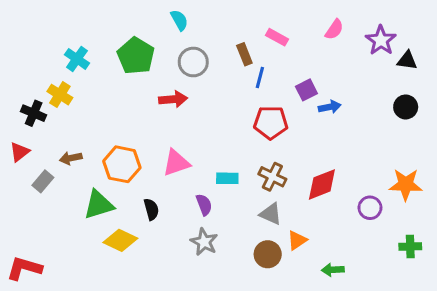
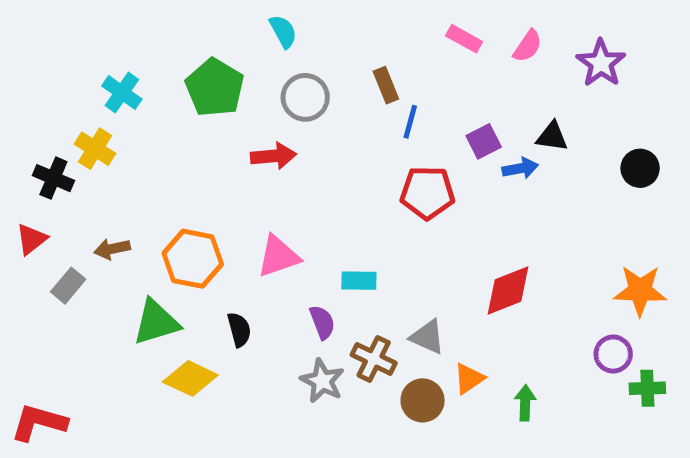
pink rectangle: (277, 37) -> (464, 39), moved
black triangle: (407, 60) -> (552, 136), moved
brown cross: (272, 177) -> (374, 359), moved
purple circle: (370, 208) -> (613, 354), moved
green arrow: (333, 270) -> (525, 403), moved, turned 95

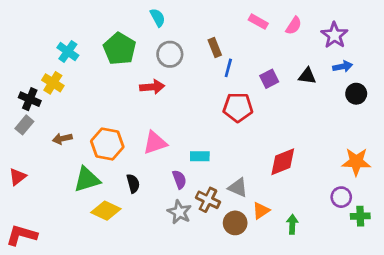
blue arrow: (520, 168) -> (343, 66), moved
red triangle: (31, 239) -> (17, 177), moved
gray rectangle: (68, 286) -> (24, 125), moved

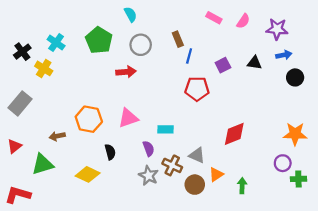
purple star: (334, 35) -> (277, 29), turned -30
black cross: (30, 99) -> (22, 52), moved, turned 30
gray rectangle: (24, 125) -> (20, 103), size x1.5
brown arrow: (62, 139) -> (57, 136), moved
green triangle: (87, 179) -> (43, 164), moved

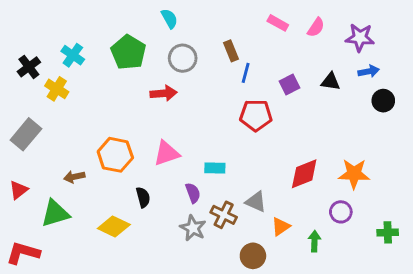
orange star: (295, 134) -> (354, 174), moved
purple circle: (283, 163) -> (341, 212), moved
brown circle: (195, 185) -> (253, 256), moved

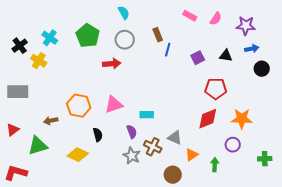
cyan semicircle: (169, 19) -> (124, 13), moved
red pentagon: (256, 115) -> (216, 89), moved
gray rectangle: (26, 134) -> (18, 92), turned 50

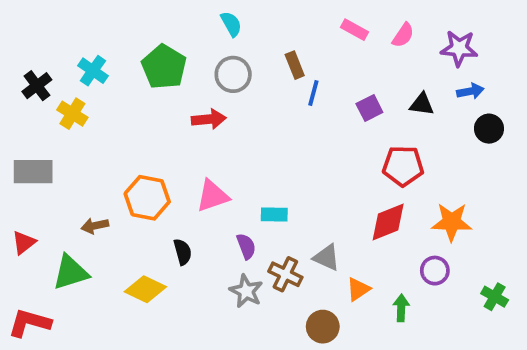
green cross: (265, 159) -> (495, 297), turned 32

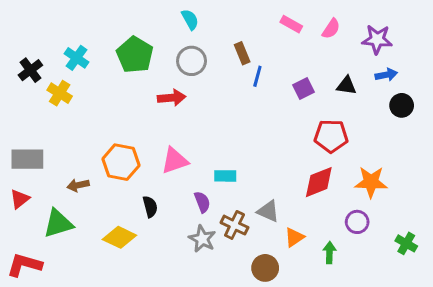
gray rectangle: (33, 172) -> (27, 159), moved

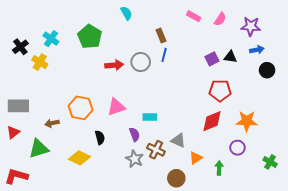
gray circle: (192, 61) -> (141, 62), moved
blue line: (257, 76) -> (164, 55), moved
purple square: (303, 89) -> (212, 59), moved

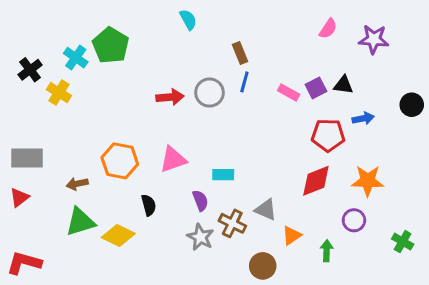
pink rectangle: (194, 16) -> (289, 93), moved
green pentagon: (90, 37) -> (111, 45), moved
blue arrow: (257, 50) -> (363, 118), moved
black circle: (267, 70) -> (412, 105), moved
green triangle: (39, 149) -> (80, 222), moved

